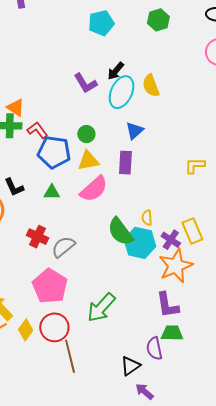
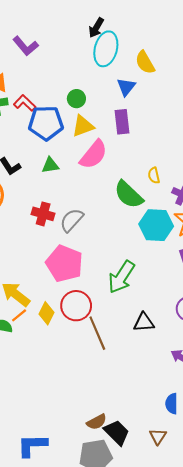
purple L-shape: (85, 83) -> (26, 46), moved
yellow semicircle: (151, 86) -> (145, 62), moved
cyan hexagon: (140, 243) -> (156, 225), moved
black triangle: (130, 366) -> (144, 322), moved, turned 40

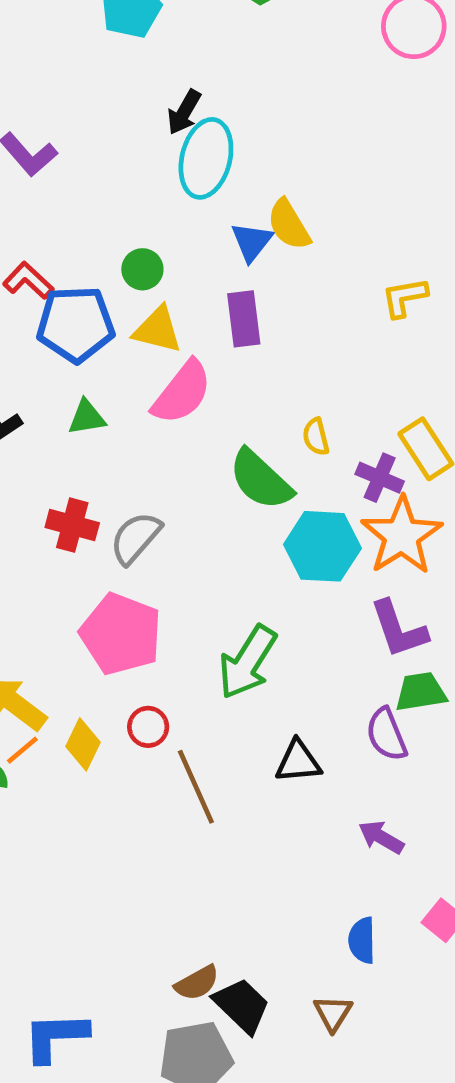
yellow semicircle: (145, 62) -> (289, 225), moved
yellow triangle: (83, 126) -> (158, 330), turned 35
red circle: (76, 306) -> (148, 727), size x0.6

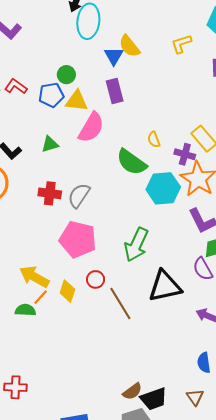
yellow L-shape: (405, 297) -> (181, 44), moved
blue pentagon: (76, 324) -> (51, 95), moved, size x0.7
black triangle: (298, 762) -> (165, 286), size x1.6
black trapezoid: (242, 1005) -> (154, 399), turned 124

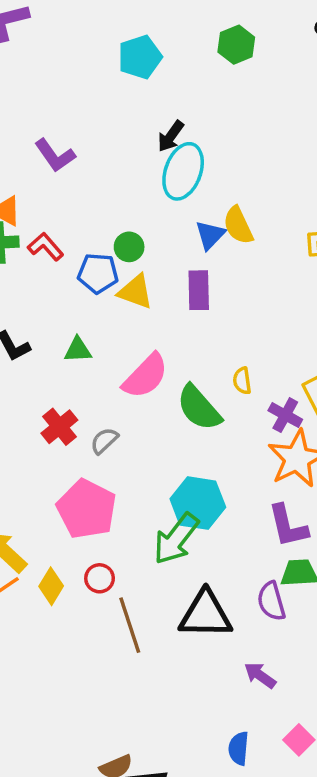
pink semicircle: (91, 128) -> (145, 376), moved
cyan hexagon: (163, 188) -> (198, 503), moved
red cross: (50, 193) -> (59, 427), turned 30
gray semicircle: (79, 195) -> (104, 441), size x0.7

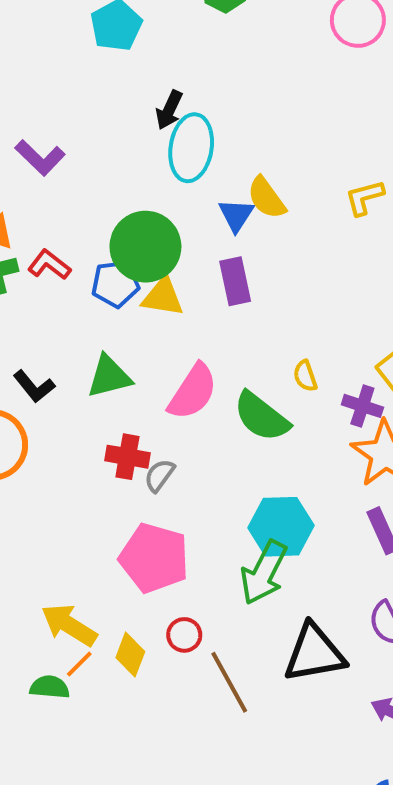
green circle: (129, 247) -> (145, 247), size x2.0
green triangle: (78, 350) -> (109, 377), size x1.4
red cross: (59, 427) -> (127, 457), moved, turned -30

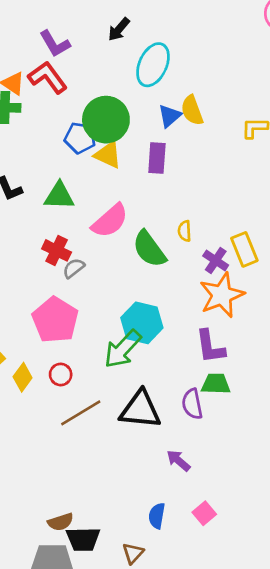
black arrow: (169, 110) -> (119, 29), moved
red L-shape: (49, 265) -> (48, 77), moved, size x1.4
brown line: (229, 682) -> (81, 413), turned 72

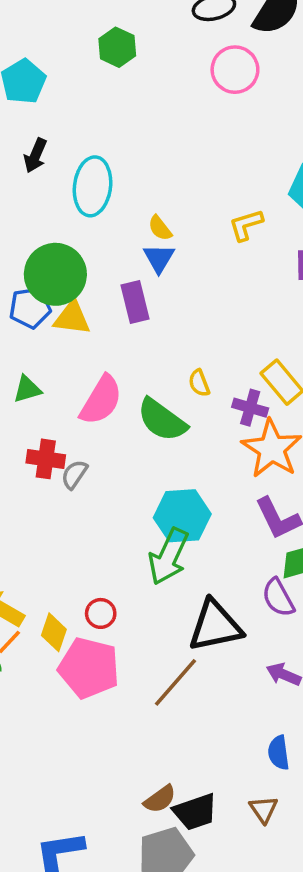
yellow semicircle: (192, 110) -> (160, 228), size x0.7
blue triangle: (170, 116) -> (159, 258), moved
green triangle: (59, 196) -> (27, 389), size x0.7
pink pentagon: (55, 320) -> (89, 668), moved
brown line: (81, 413) -> (175, 682), moved

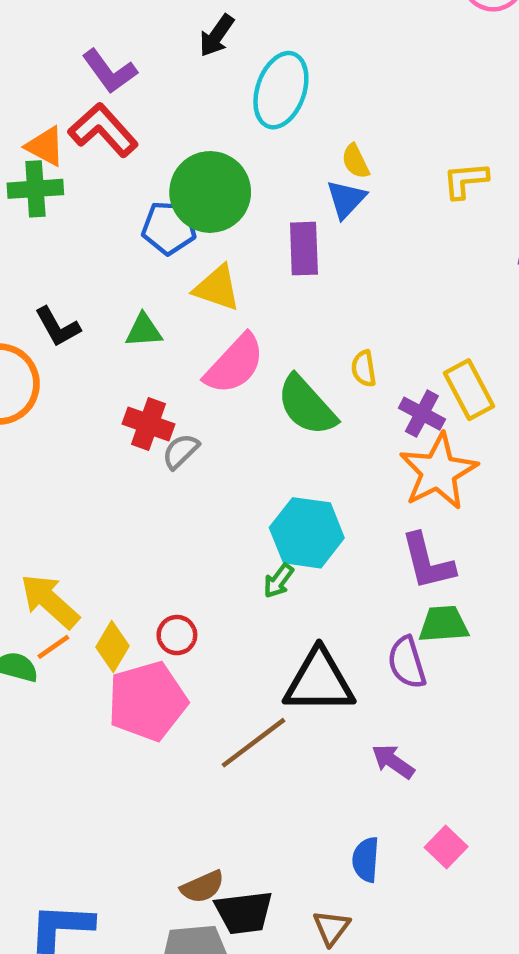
yellow triangle: (72, 318) -> (217, 288), moved
green arrow: (169, 556) -> (278, 581), size x0.5
pink pentagon: (89, 668) -> (147, 701), turned 30

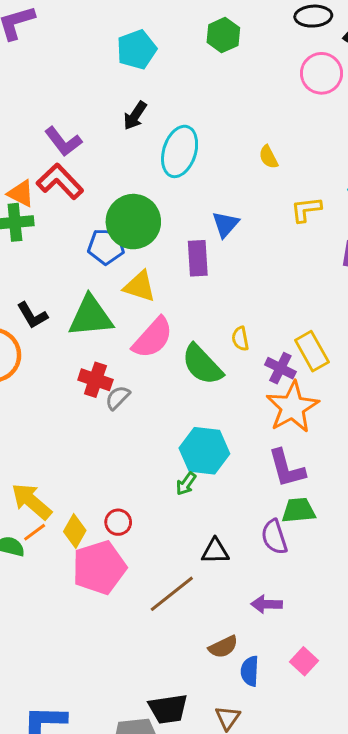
yellow semicircle: (355, 161) -> (268, 157), moved
green triangle: (144, 330) -> (91, 316), size x1.8
black triangle: (319, 681) -> (215, 551), size x0.6
purple arrow: (393, 762) -> (267, 604), turned -32
brown semicircle: (202, 887) -> (223, 647), moved

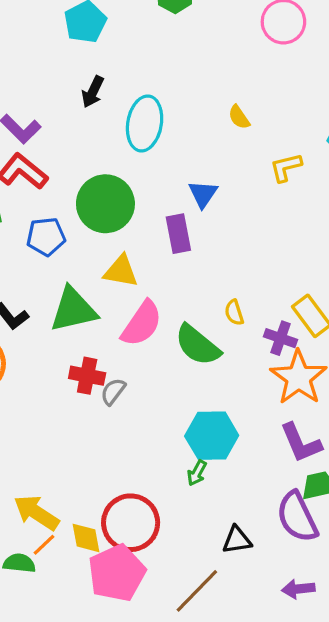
blue pentagon: (106, 246) -> (46, 237), moved
red circle: (118, 522) -> (131, 523), size x2.0
yellow diamond: (75, 531) -> (86, 538), turned -32
purple semicircle: (274, 537) -> (297, 517), size x1.4

